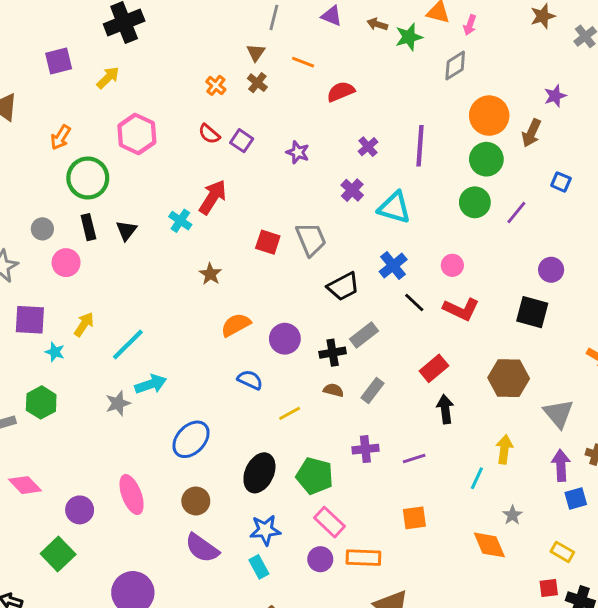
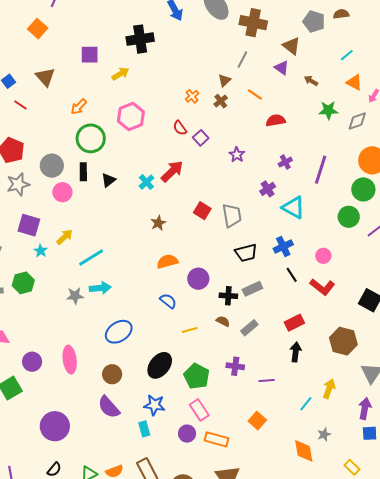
green star: (409, 37) -> (328, 110), moved
gray circle: (42, 229) -> (52, 166), size x1.5
orange square: (414, 518) -> (257, 421), turned 36

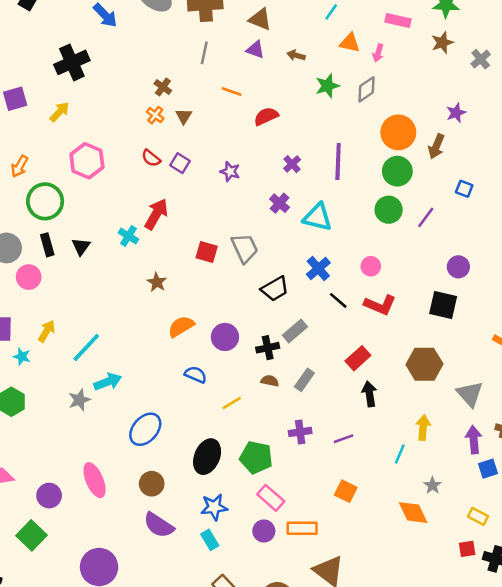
brown triangle: (224, 80) -> (184, 116), moved
brown cross: (221, 101) -> (163, 87), moved

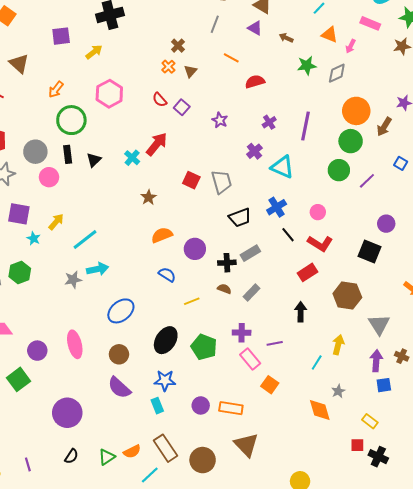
red rectangle: (358, 358) -> (307, 272), moved
pink rectangle: (271, 498) -> (250, 359), moved

